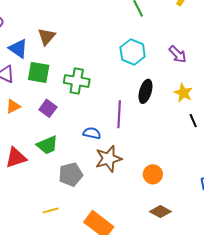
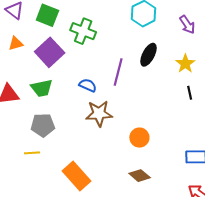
purple square: (48, 108) -> (50, 52), size x1.6
gray pentagon: (71, 174) -> (43, 125), moved

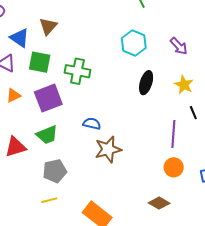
purple square: (50, 52) -> (48, 98), turned 32
purple line: (118, 72) -> (173, 134), moved
orange circle: (139, 138) -> (174, 167), moved

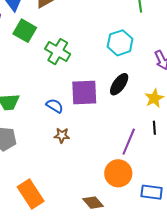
purple square: (48, 98) -> (84, 93), moved
brown star: (108, 149) -> (62, 135), size x0.6
orange circle: (174, 167) -> (118, 173), size x1.4

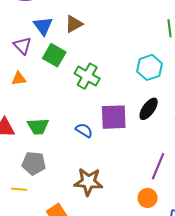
brown star: (62, 135) -> (88, 182), moved, size x1.8
orange circle: (118, 173) -> (148, 198), size x0.7

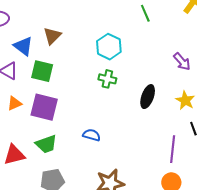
cyan hexagon: (150, 67) -> (109, 47), moved
green cross: (87, 76) -> (107, 79), moved, size x0.7
purple square: (114, 117) -> (44, 107), moved, turned 32

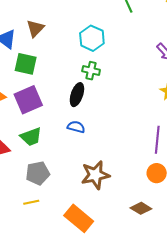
black ellipse: (148, 97) -> (77, 95), moved
purple square: (44, 107) -> (28, 100), turned -36

